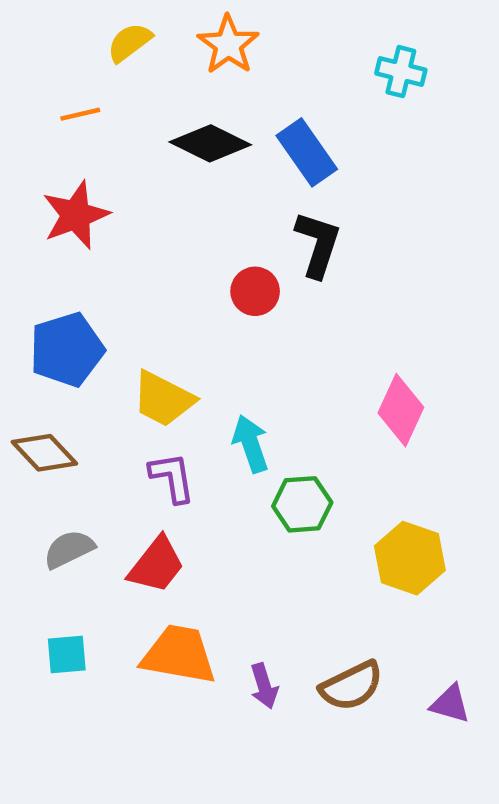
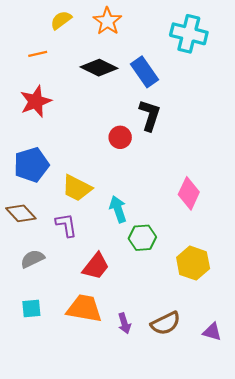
cyan cross: (401, 72) -> (189, 34), size x1.6
purple L-shape: (172, 477) -> (66, 225), moved
red trapezoid: (156, 565) -> (96, 266), moved

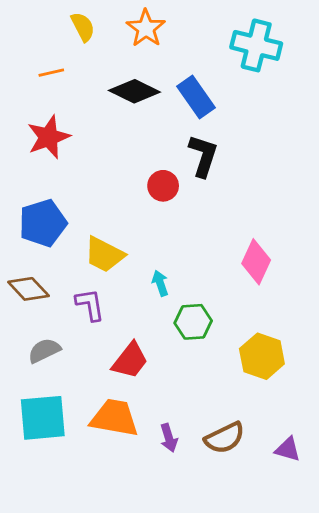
yellow semicircle: (61, 20) -> (83, 27), turned 100
cyan arrow: (118, 209) -> (160, 283), size x0.7
cyan square: (31, 308) -> (43, 418), size x1.8

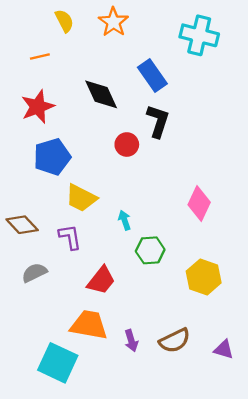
black diamond: (134, 91) -> (101, 94), moved, turned 39
blue pentagon: (43, 223) -> (52, 157), moved
cyan square: (43, 418) -> (58, 363), moved, turned 30

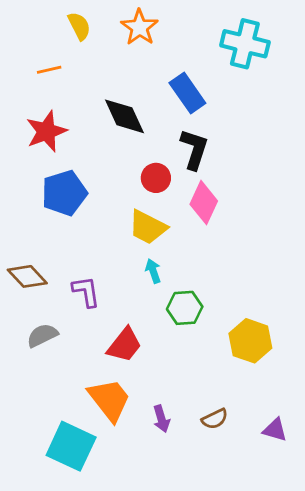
yellow trapezoid: (81, 198) -> (148, 227), moved
pink diamond: (199, 204) -> (204, 203), moved
orange trapezoid: (89, 325) -> (109, 400), turned 42
brown semicircle: (175, 341) -> (215, 419), size x0.7

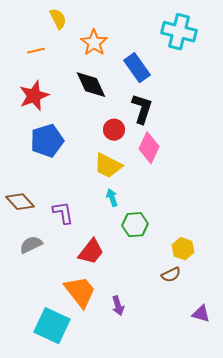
orange star: (139, 27) -> (94, 43), moved
yellow hexagon: (250, 341) -> (183, 249), size x0.7
brown semicircle: (215, 419) -> (171, 275), moved

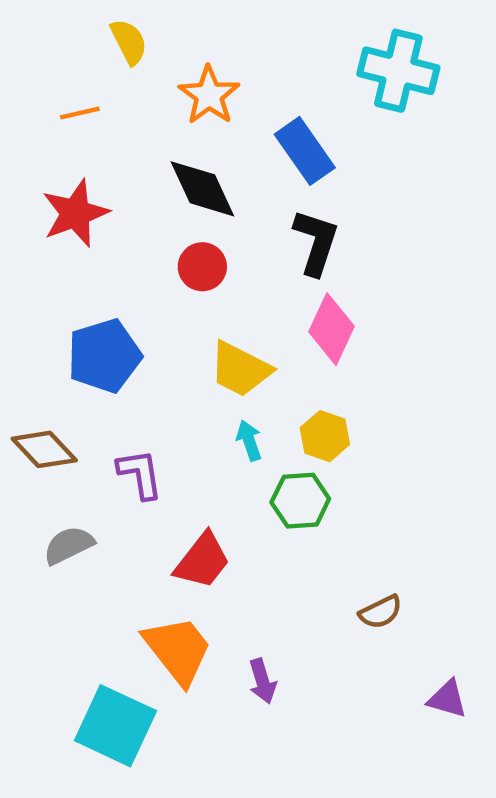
red circle: (114, 130) -> (202, 267), moved
blue pentagon: (47, 141) -> (104, 356), moved
yellow hexagon: (183, 249) -> (325, 436), moved

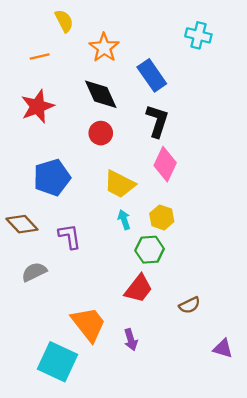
cyan cross: (398, 71) -> (198, 35), size x0.7
red trapezoid: (202, 561) -> (138, 289), moved

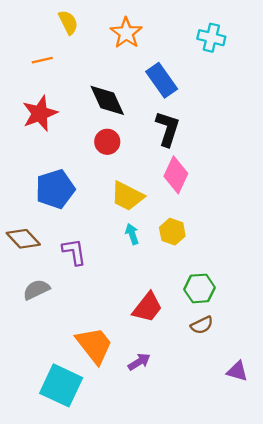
orange star: (104, 48) -> (126, 33), moved
green hexagon: (150, 250) -> (200, 288), moved
purple arrow: (131, 340) -> (139, 362), turned -105

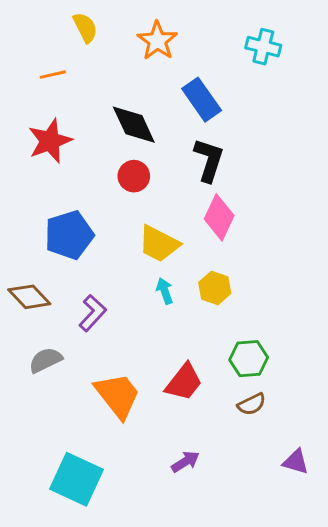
purple L-shape: (74, 252) -> (93, 313), turned 52
orange trapezoid: (94, 345) -> (118, 395), moved
purple arrow: (139, 362) -> (185, 462), moved

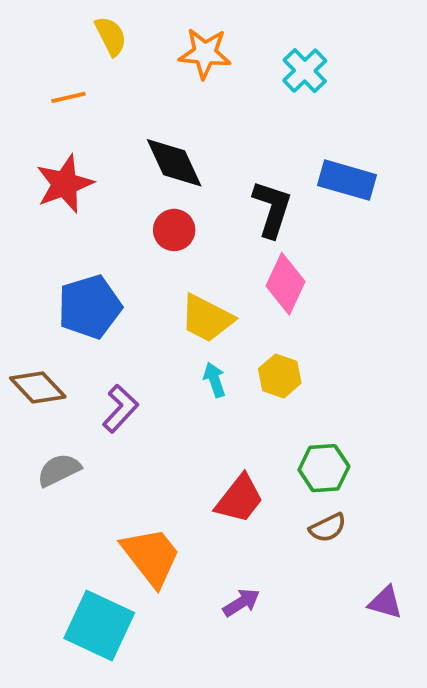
orange star: (157, 41) -> (205, 53), turned -30
cyan cross: (263, 47) -> (305, 71), moved, turned 32
blue rectangle: (202, 100) -> (347, 180), moved, turned -39
orange trapezoid: (118, 395) -> (151, 556), moved

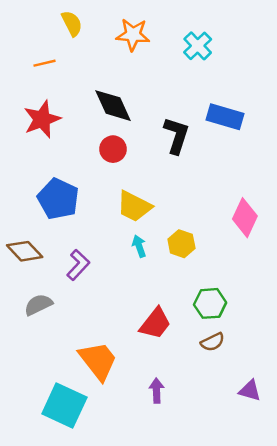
pink diamond: (286, 284) -> (245, 218), moved
blue pentagon: (90, 307) -> (58, 199), turned -30
purple arrow: (241, 603) -> (157, 391), turned -60

